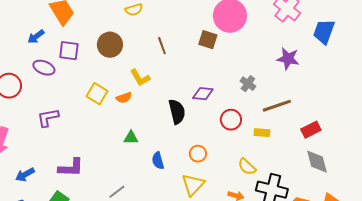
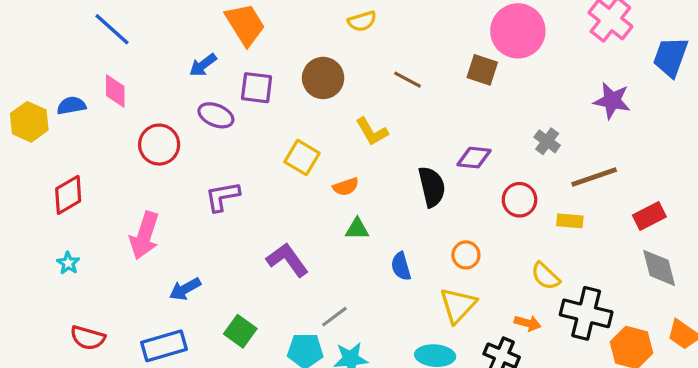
brown line: (162, 46) -> (407, 80), turned -42
orange semicircle: (124, 98) -> (346, 187), moved
purple L-shape: (71, 168) -> (287, 260), moved, turned -128

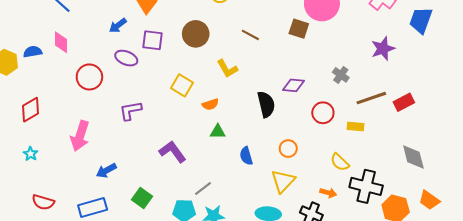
purple star: (612, 101) -> (383, 49), turned -30
red rectangle: (649, 216) -> (404, 102), moved

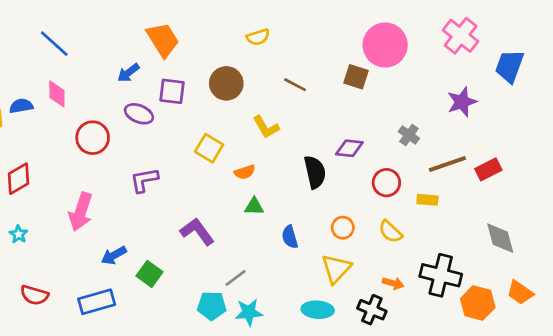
yellow semicircle: (340, 162) -> (390, 232), moved
green square: (142, 198) -> (150, 274), moved

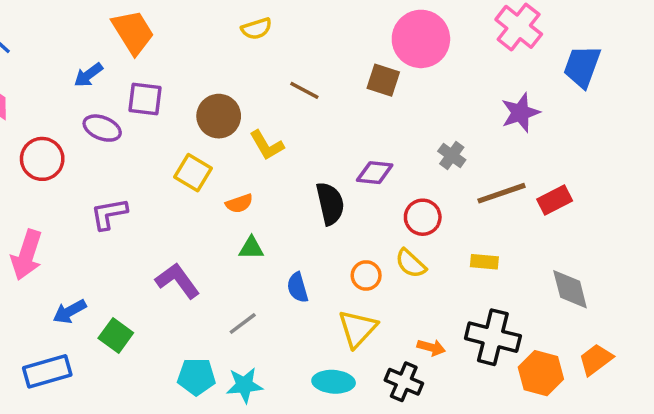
brown circle: (226, 83) -> (219, 116), moved
yellow rectangle: (427, 200) -> (484, 262), moved
yellow semicircle: (390, 232) -> (411, 263), moved
gray line: (236, 278) -> (243, 323), moved
orange trapezoid: (520, 292) -> (596, 359), turned 108

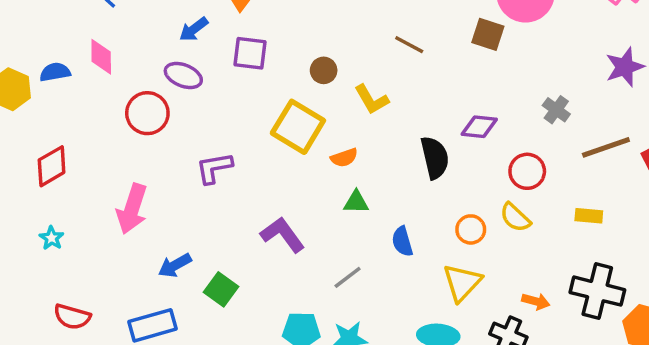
brown circle: (219, 116) -> (324, 70), size x0.6
purple ellipse: (102, 128) -> (183, 75), moved
yellow square: (193, 173) -> (298, 127), size x1.4

